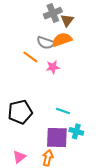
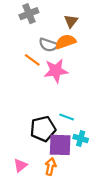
gray cross: (53, 13) -> (29, 14), moved
pink star: (53, 67) -> (56, 71), size x1.6
black pentagon: (20, 112) -> (43, 129), moved

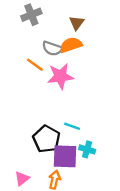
black pentagon: (43, 129) -> (46, 139), turned -30

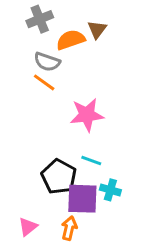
orange semicircle: (71, 45) -> (71, 40), moved
gray semicircle: (52, 48) -> (47, 62), moved
pink star: (60, 76) -> (87, 115), moved

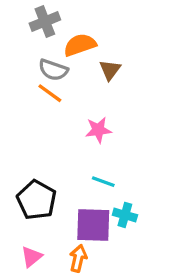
brown triangle: (97, 29) -> (110, 70), moved
pink star: (87, 115) -> (98, 130), size x0.7
black pentagon: (59, 177) -> (37, 200), moved

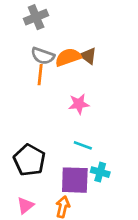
orange semicircle: (80, 45) -> (68, 57), moved
brown triangle: (110, 70) -> (88, 56), turned -30
orange line: (50, 93) -> (40, 75), turned 60

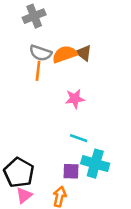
black pentagon: (29, 160) -> (19, 172), moved
cyan cross: (100, 172) -> (95, 164), size x1.5
purple square: (75, 180) -> (71, 171), size x0.6

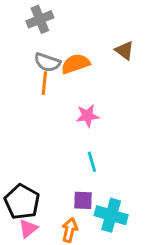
brown triangle: (84, 53) -> (124, 50), moved
cyan line: (79, 138) -> (92, 162), turned 54
cyan cross: (95, 164) -> (111, 215), moved

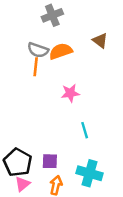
gray cross: (40, 19) -> (52, 15), moved
cyan line: (92, 162) -> (85, 130), moved
purple square: (83, 200) -> (50, 161), moved

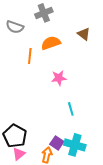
gray semicircle: (38, 50) -> (15, 27), moved
purple square: (50, 161) -> (57, 143), moved, turned 32

